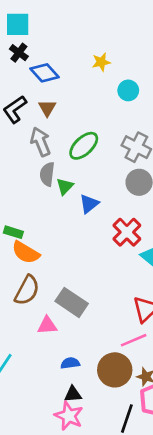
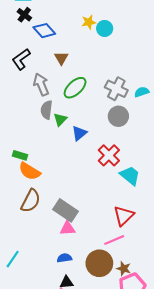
cyan circle: (128, 90) -> (105, 28), moved
brown triangle: (47, 108) -> (61, 58), moved
pink triangle: (47, 325) -> (68, 228), moved

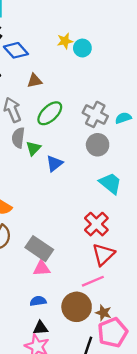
brown triangle: (61, 58) -> (35, 81), turned 48
red cross: (109, 155) -> (96, 224), moved
cyan trapezoid: (130, 175) -> (110, 183), moved

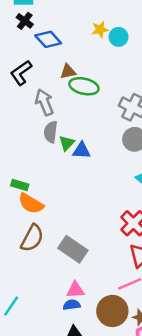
green ellipse: (50, 113) -> (84, 86), moved, turned 56
blue triangle: (54, 163) -> (81, 150), moved, turned 42
pink triangle: (42, 268) -> (75, 290), moved

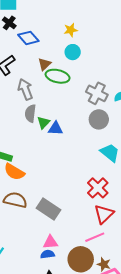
cyan circle: (119, 37) -> (73, 52), moved
brown triangle: (68, 71) -> (44, 64), turned -32
brown semicircle: (32, 238) -> (15, 200), turned -105

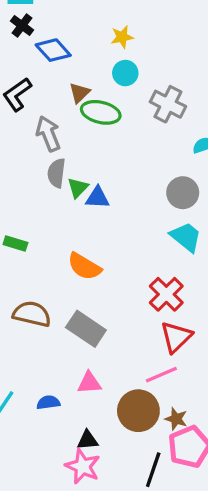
gray cross: (97, 93) -> (168, 104), moved
gray circle: (99, 119) -> (183, 193), moved
orange semicircle: (14, 172) -> (84, 266), moved
blue semicircle: (47, 254) -> (48, 402), moved

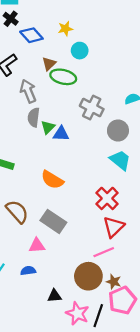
yellow star: (122, 37) -> (65, 29), moved
gray cross: (168, 104) -> (92, 108), moved
brown semicircle: (32, 314) -> (17, 212), turned 35
pink triangle: (89, 383) -> (37, 246), moved
pink star: (83, 466) -> (77, 313), moved

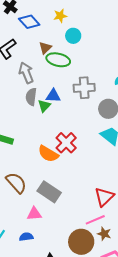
gray cross: (92, 108) -> (84, 88), turned -30
blue triangle: (61, 134) -> (53, 96), moved
red cross: (107, 198) -> (66, 143), moved
brown star: (114, 282) -> (104, 234), moved

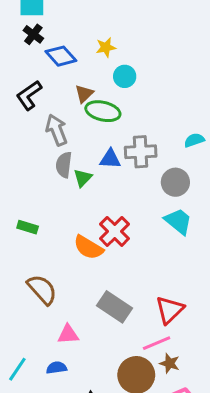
blue triangle: (53, 96) -> (110, 159), moved
gray rectangle: (49, 192) -> (115, 307), moved

